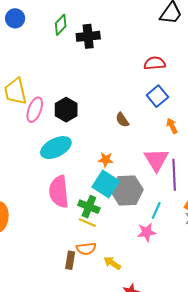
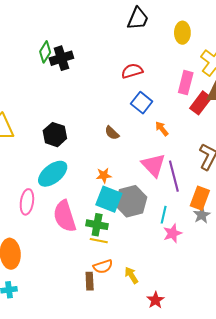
green diamond: (61, 25) -> (45, 52), moved
pink ellipse: (35, 110) -> (27, 202), moved
pink star: (147, 232) -> (173, 233), moved
yellow arrow: (112, 263) -> (131, 275), turned 36

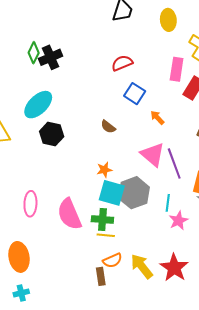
cyan ellipse: (53, 174) -> (38, 105), moved
yellow arrow: (131, 275) -> (142, 266), size x1.5
red star: (156, 300) -> (174, 268), moved, size x1.6

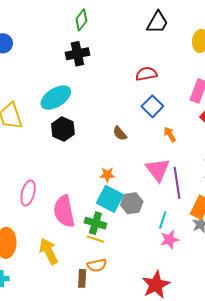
green diamond: (34, 53) -> (81, 20), moved
gray hexagon: (134, 193) -> (132, 203), size x0.7
yellow arrow: (142, 266) -> (49, 251), moved

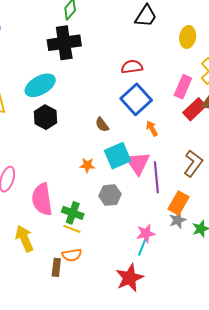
black cross: (77, 54) -> (64, 43), size x1.4
blue square: (152, 106) -> (136, 99), size x1.4
cyan square: (110, 199) -> (118, 156), moved, turned 36
cyan line: (163, 220) -> (142, 247), moved

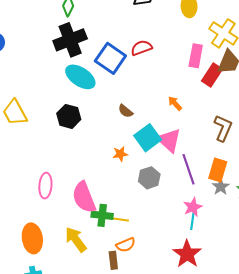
cyan ellipse: (40, 85) -> (80, 77), moved, turned 76
blue square: (136, 99) -> (110, 58), moved
purple line: (156, 177) -> (188, 169), moved
green cross: (73, 213) -> (102, 215), moved

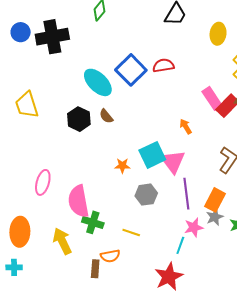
black cross: (70, 40) -> (52, 37), moved
pink rectangle: (196, 56) -> (212, 98), moved, turned -55
brown semicircle: (125, 111) -> (106, 116), moved
pink star: (193, 207) -> (194, 227), moved
yellow line: (120, 219) -> (131, 232), moved

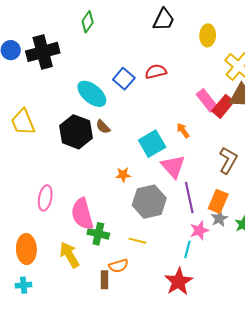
blue square: (131, 70) -> (124, 79), size x0.7
black hexagon: (79, 119) -> (76, 132), size x1.4
cyan square: (152, 155) -> (152, 144), moved
gray hexagon: (146, 195) -> (149, 202), size x1.5

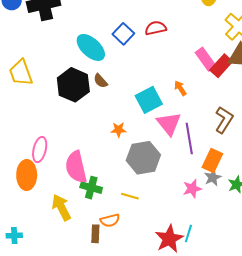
purple line: (189, 197) -> (189, 138), moved
orange ellipse: (26, 249) -> (27, 175), moved
cyan line: (187, 249) -> (188, 234), moved

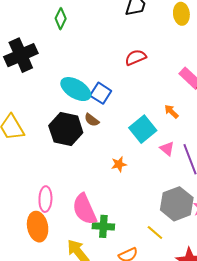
blue square: (123, 34) -> (101, 93), moved
pink triangle: (169, 124) -> (167, 149), size x0.6
gray hexagon: (143, 158) -> (177, 204), moved
yellow line: (130, 196) -> (155, 233), moved, turned 36

